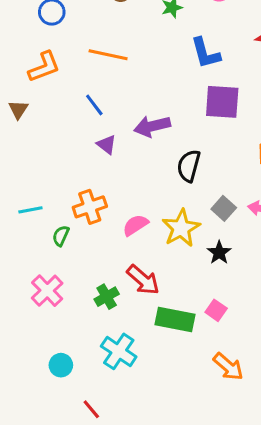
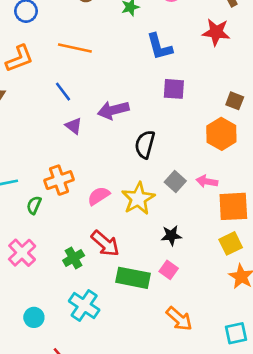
purple square: (222, 102) -> (174, 89), size x0.7
black star: (219, 253) -> (171, 236), moved, turned 30

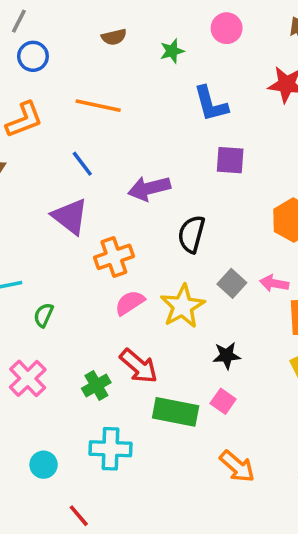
purple triangle: (74, 126) -> (70, 216), moved, size x1.6
orange cross: (59, 180) -> (114, 257), moved
cyan cross: (84, 306) -> (110, 449), turned -32

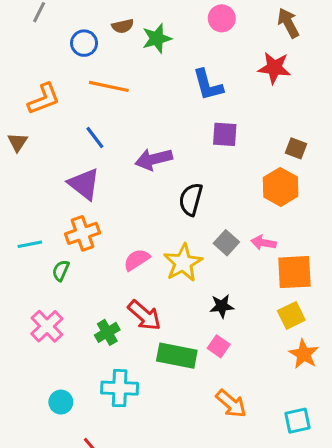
green star: (172, 51) -> (157, 38), moved, size x1.4
blue circle: (33, 56) -> (84, 43), moved
orange cross: (114, 257) -> (82, 233), moved

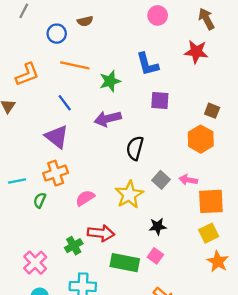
green star: (157, 38) -> (110, 81), moved
pink semicircle: (137, 260) -> (85, 198), moved
red arrow: (144, 315) -> (101, 233), turned -35
pink cross: (47, 326) -> (35, 263), moved

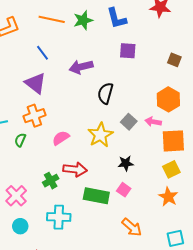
green star: (110, 81) -> (83, 20), moved
orange hexagon: (201, 139) -> (168, 99), moved
orange star: (218, 262) -> (168, 197), moved

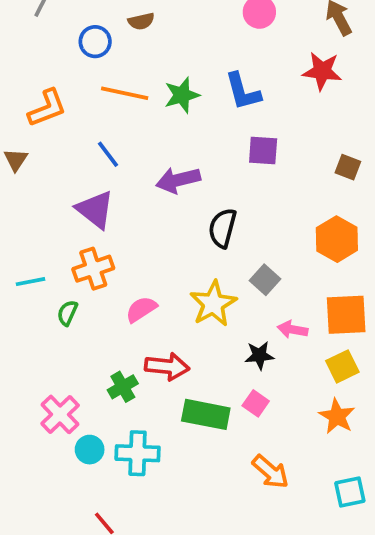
pink arrow: (153, 122) -> (293, 330), moved
cyan circle: (20, 226) -> (90, 450), moved

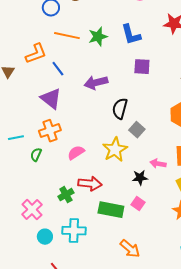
orange L-shape: (47, 108) -> (36, 54), moved
gray square: (265, 280) -> (137, 130), moved
cyan circle: (90, 450) -> (45, 237), moved
orange arrow: (270, 472) -> (130, 249), moved

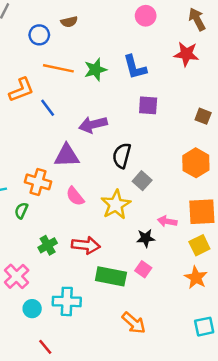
purple triangle: (51, 99) -> (67, 156), moved, turned -40
orange cross: (50, 131) -> (38, 182), turned 35
pink semicircle: (76, 153) -> (75, 196), moved, turned -96
green cross: (66, 195) -> (48, 245), moved

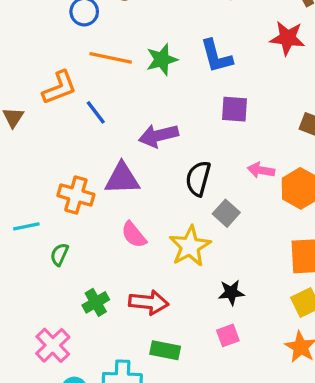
orange cross: (38, 182) -> (76, 195), moved
pink arrow: (167, 221) -> (261, 170), moved
pink square: (143, 269) -> (228, 335), turned 35
green rectangle: (111, 276) -> (165, 350), moved, size x0.7

